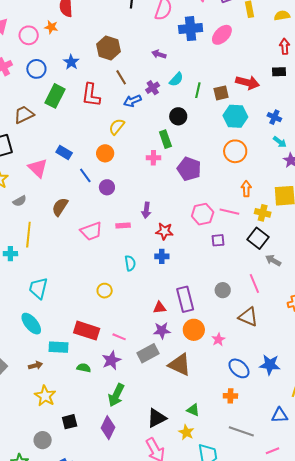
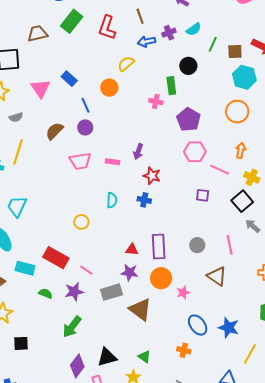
purple circle: (107, 187) -> (85, 127), moved
pink hexagon: (203, 214) -> (195, 152), moved
purple diamond: (108, 428) -> (77, 366), moved

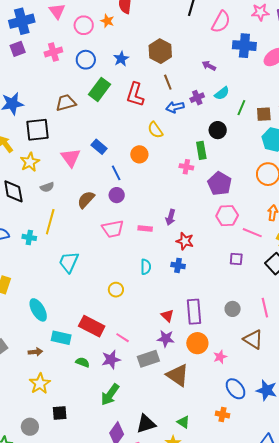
yellow semicircle: (126, 64) -> (155, 130), turned -84
cyan trapezoid: (17, 206) -> (69, 262), moved
red triangle: (132, 250) -> (167, 316), turned 40

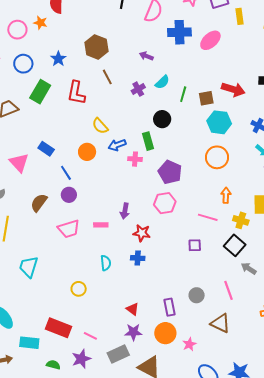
blue arrow: (175, 107) -> (117, 145), moved
pink hexagon: (227, 216) -> (165, 203), moved
purple rectangle: (194, 312) -> (169, 307), moved, size x0.7

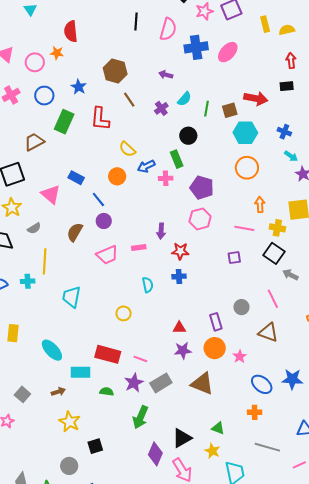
yellow rectangle: (239, 16) -> (265, 24), moved
red triangle: (132, 309) -> (179, 328), turned -32
gray rectangle: (118, 354) -> (161, 383), moved

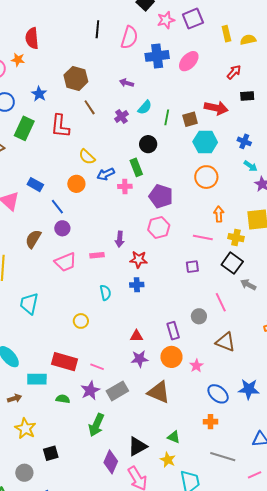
red arrow: (291, 61) -> (234, 72), moved, turned 49
pink line: (273, 299) -> (221, 302), moved

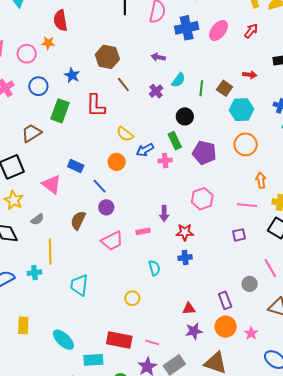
red arrow: (234, 72) -> (251, 31), moved
red arrow: (216, 108) -> (250, 75), size x0.6
brown square: (190, 119) -> (225, 88), turned -35
purple pentagon: (161, 196) -> (204, 153), moved

